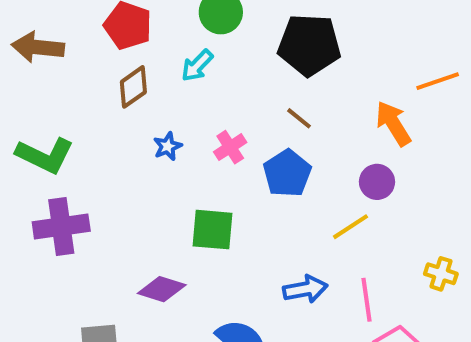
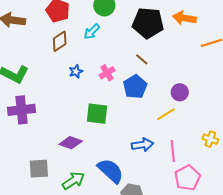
orange arrow: (393, 123) -> (184, 18), moved, turned -50

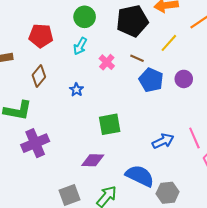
brown diamond: (60, 41) -> (39, 76), moved
pink cross: (107, 73) -> (107, 62), moved
blue pentagon: (135, 87) -> (151, 80), moved
yellow line: (166, 114) -> (169, 43), moved

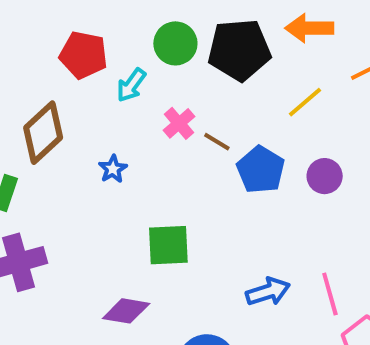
green circle: (85, 17) -> (175, 43), moved
red pentagon: (41, 36) -> (83, 55), moved
brown line: (137, 58) -> (217, 142), moved
brown diamond: (39, 76) -> (43, 133), size x1.4

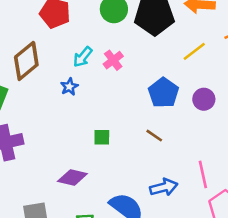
cyan arrow: (131, 85) -> (83, 57), moved
brown line: (217, 142) -> (154, 136), moved
green square: (168, 245) -> (102, 137), size x0.6
blue arrow: (268, 292) -> (164, 187), moved

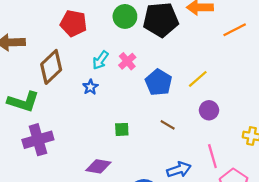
yellow line: (194, 51) -> (198, 79), moved
blue pentagon: (163, 93) -> (159, 82), moved
purple circle: (204, 99) -> (209, 110), moved

